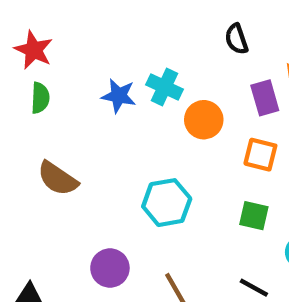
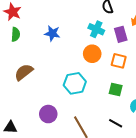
cyan cross: (164, 87) -> (96, 29), moved
orange circle: (204, 120) -> (92, 54), moved
brown semicircle: (58, 179) -> (24, 72), turned 108

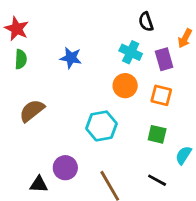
black triangle: (10, 127) -> (39, 184), moved

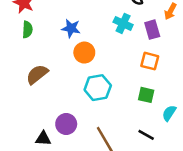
orange circle: (125, 86) -> (84, 53), moved

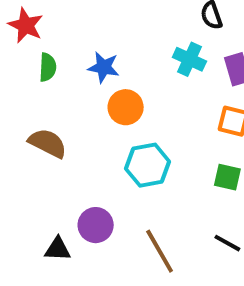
green semicircle: (27, 30) -> (48, 67), moved
brown semicircle: (37, 74) -> (48, 143), turned 65

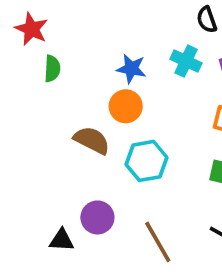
blue star: (104, 67) -> (131, 69), moved
brown semicircle: (48, 143) -> (92, 140), moved

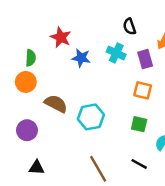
red star: (31, 29) -> (61, 37), moved
orange circle: (126, 106) -> (26, 82), moved
purple circle: (97, 217) -> (27, 130), moved

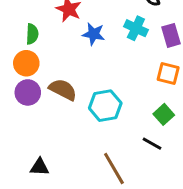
green square: (139, 124) -> (164, 114), turned 35
purple circle: (27, 130) -> (28, 92), moved
black line: (139, 164) -> (152, 144), moved

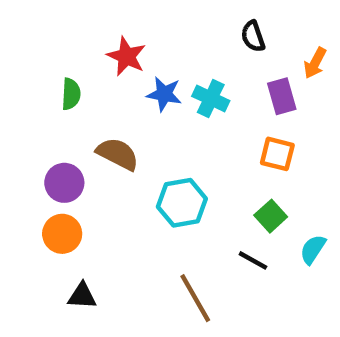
cyan cross: (136, 28) -> (211, 98), moved
orange circle: (26, 63) -> (62, 234), moved
brown semicircle: (63, 90) -> (118, 154), moved

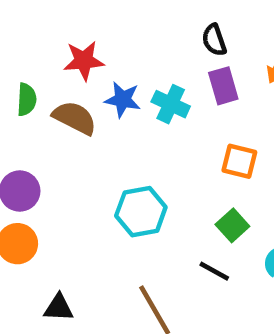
red star: (126, 56) -> (84, 61), turned -30
purple rectangle: (282, 96) -> (223, 86), moved
brown semicircle: (118, 154) -> (75, 118), moved
black triangle: (82, 296) -> (59, 308), moved

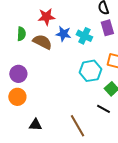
cyan hexagon: (141, 212) -> (90, 71), moved

